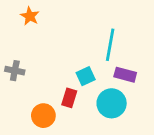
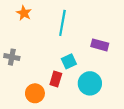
cyan line: (110, 45) -> (62, 23), moved
purple rectangle: (125, 75) -> (100, 45), moved

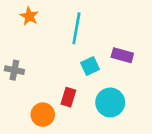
cyan square: (69, 61) -> (90, 66), moved

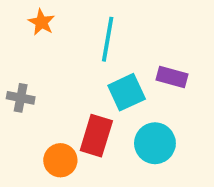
cyan square: (90, 66) -> (127, 92), size x1.4
red rectangle: (68, 97) -> (96, 136), size x1.5

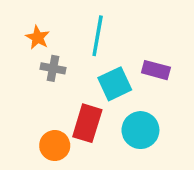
orange star: (41, 22) -> (38, 37), moved
gray cross: (21, 98) -> (53, 68), moved

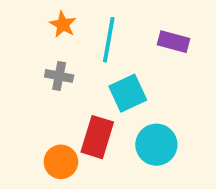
orange star: (38, 37) -> (63, 24), moved
purple rectangle: (156, 70) -> (174, 42), moved

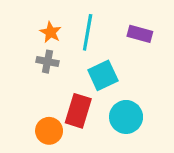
orange star: (63, 24) -> (51, 32), moved

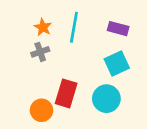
gray cross: (48, 62) -> (40, 52), turned -30
cyan square: (103, 75) -> (117, 64), moved

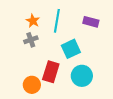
cyan square: (117, 64) -> (71, 49), moved

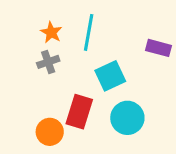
purple rectangle: (91, 22) -> (158, 48), moved

